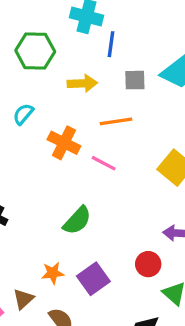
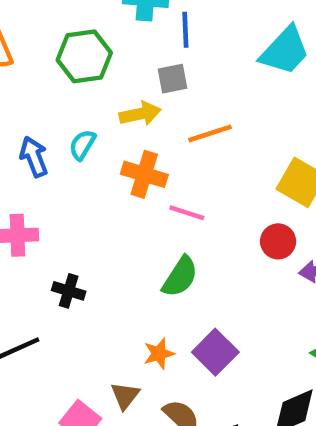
gray square: (135, 80) -> (172, 79), moved
yellow arrow: (82, 83) -> (140, 114), moved
pink line: (104, 163) -> (187, 213), moved
red circle: (148, 264) -> (278, 241), moved

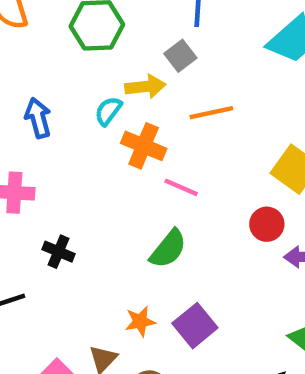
gray square: (172, 79) -> (180, 56), turned -32
cyan semicircle: (82, 145) -> (108, 111), moved

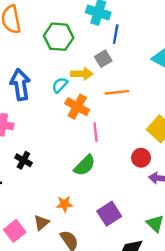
blue arrow: (38, 118) -> (20, 85), size x1.4
pink line: (181, 187) -> (96, 132), turned 54
purple square: (195, 326) -> (109, 214), moved

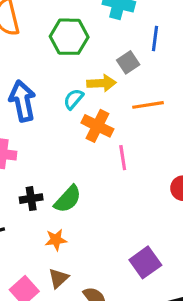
blue line: (116, 34) -> (155, 38), moved
black cross: (23, 160) -> (31, 199), turned -35
green semicircle: (85, 165) -> (68, 199), moved
orange star: (65, 204) -> (56, 240), moved

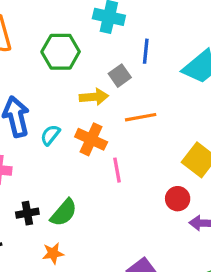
cyan semicircle: (73, 99) -> (50, 135), moved

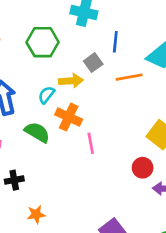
orange line: (141, 117) -> (129, 77), moved
cyan semicircle: (50, 135) -> (46, 95), moved
green semicircle: (64, 213) -> (37, 132), moved, turned -100

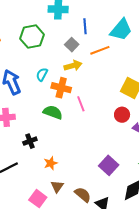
yellow arrow: (71, 81) -> (73, 66), moved
green semicircle: (37, 132) -> (53, 112), moved

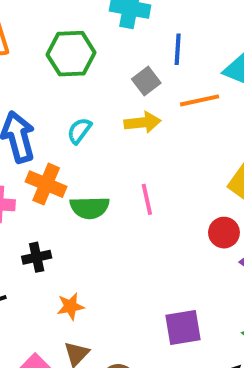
orange cross: (61, 88) -> (46, 184), moved
green semicircle: (53, 112) -> (90, 208), turned 150
purple square: (109, 165) -> (183, 328), turned 30

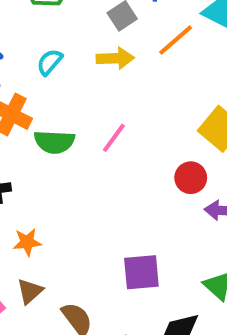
orange line: (200, 100) -> (176, 40), turned -33
pink line: (147, 199) -> (114, 138), turned 44

